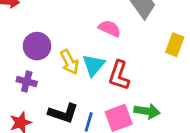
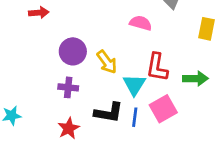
cyan triangle: (94, 65) -> (134, 85), moved
green arrow: (147, 111) -> (195, 79), moved

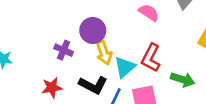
purple circle: (73, 51) -> (93, 30), moved
yellow arrow: (107, 62) -> (104, 53), moved

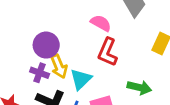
purple cross: (64, 50) -> (40, 73), moved
red L-shape: (151, 58) -> (108, 52), moved

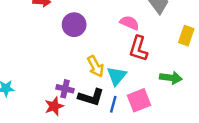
purple circle: (46, 45) -> (74, 25), moved
purple cross: (40, 73) -> (65, 89), moved

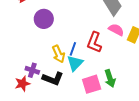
pink semicircle: (129, 23) -> (116, 30), moved
green arrow: (171, 78) -> (110, 78), moved, turned 60
blue line: (113, 104) -> (73, 49), moved

